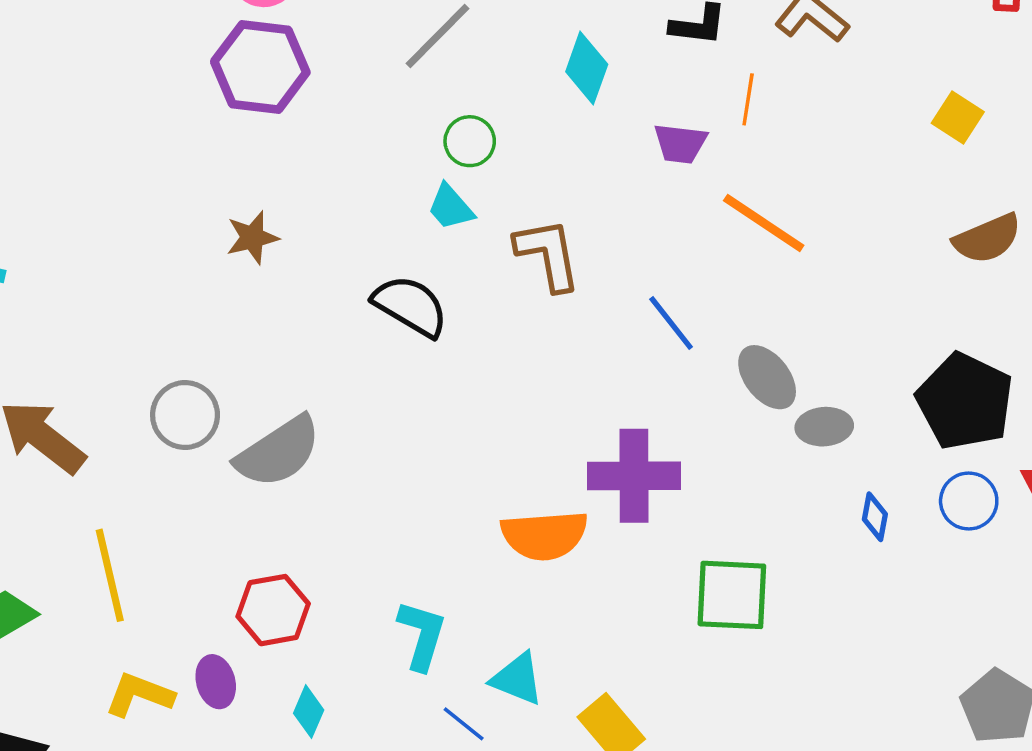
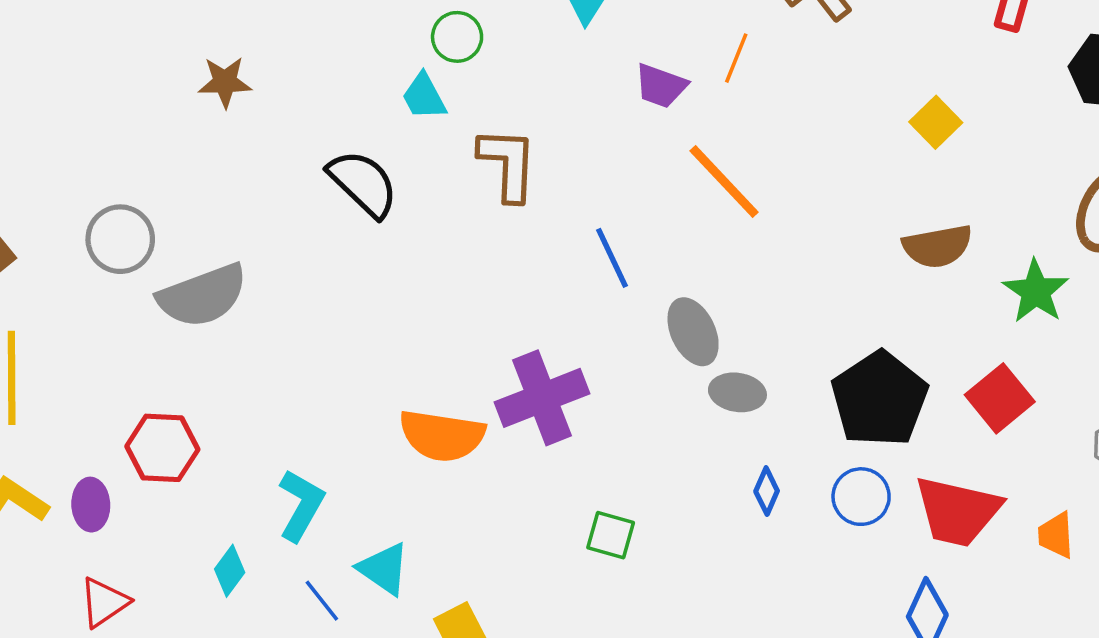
purple cross: (634, 476) -> (542, 398), turned -34
green square: (732, 595) -> (611, 535), size x0.6
cyan diamond: (309, 712) -> (230, 571), moved

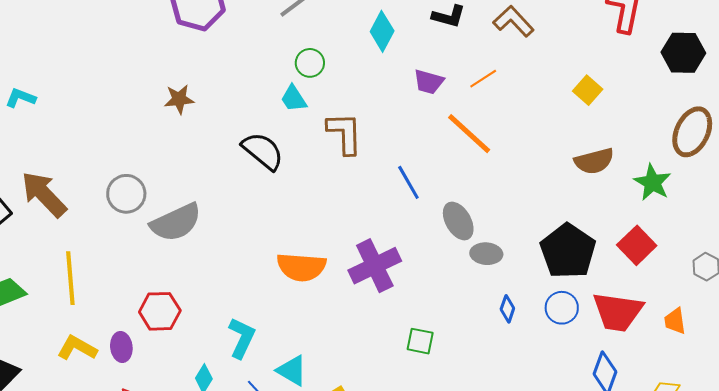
orange line: (736, 58) -> (483, 79), moved, turned 40
orange semicircle: (442, 436) -> (301, 267), moved

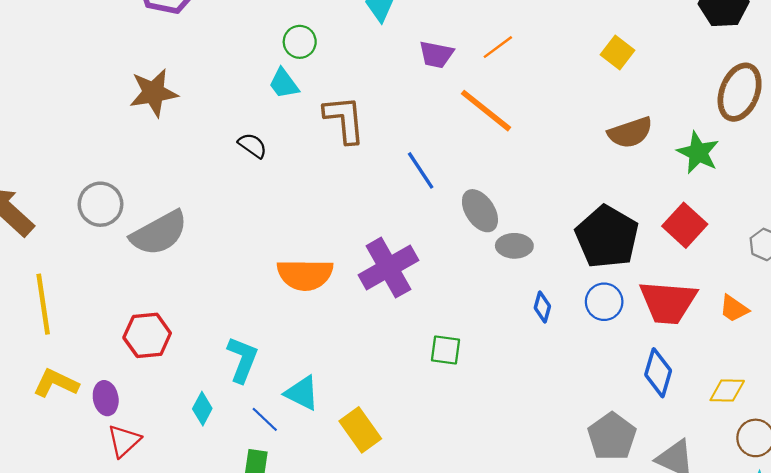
brown star: (179, 99) -> (154, 93), size x1.4
black semicircle: (263, 151) -> (253, 145), size x0.6
orange trapezoid: (675, 321) -> (734, 309), turned -44
purple ellipse: (121, 347) -> (106, 398), moved

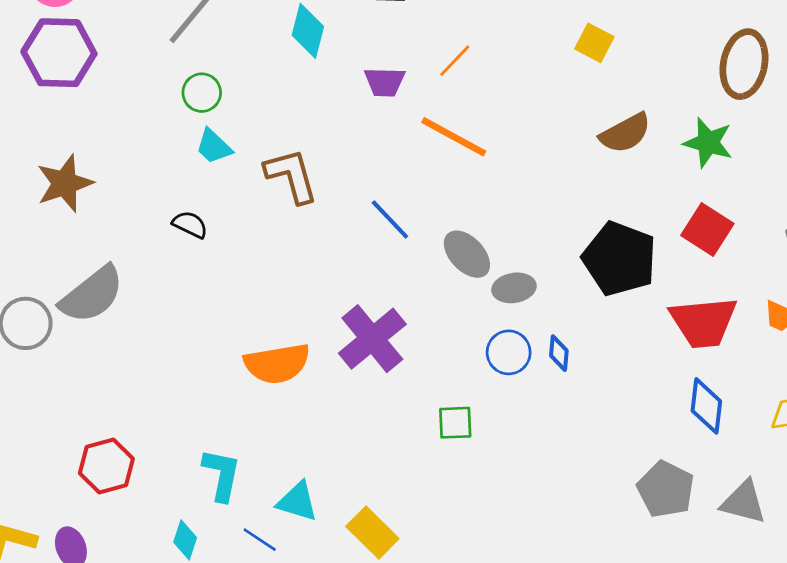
green circle: (300, 42) -> (202, 93), moved
gray semicircle: (159, 233) -> (92, 295), moved
blue circle: (604, 302) -> (509, 352), moved

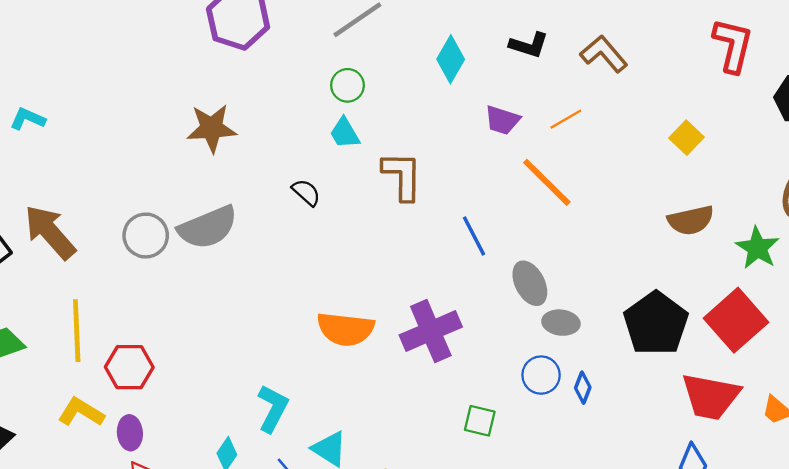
red square: (707, 229) -> (736, 320), size x1.4
red hexagon: (106, 466) -> (129, 367), moved

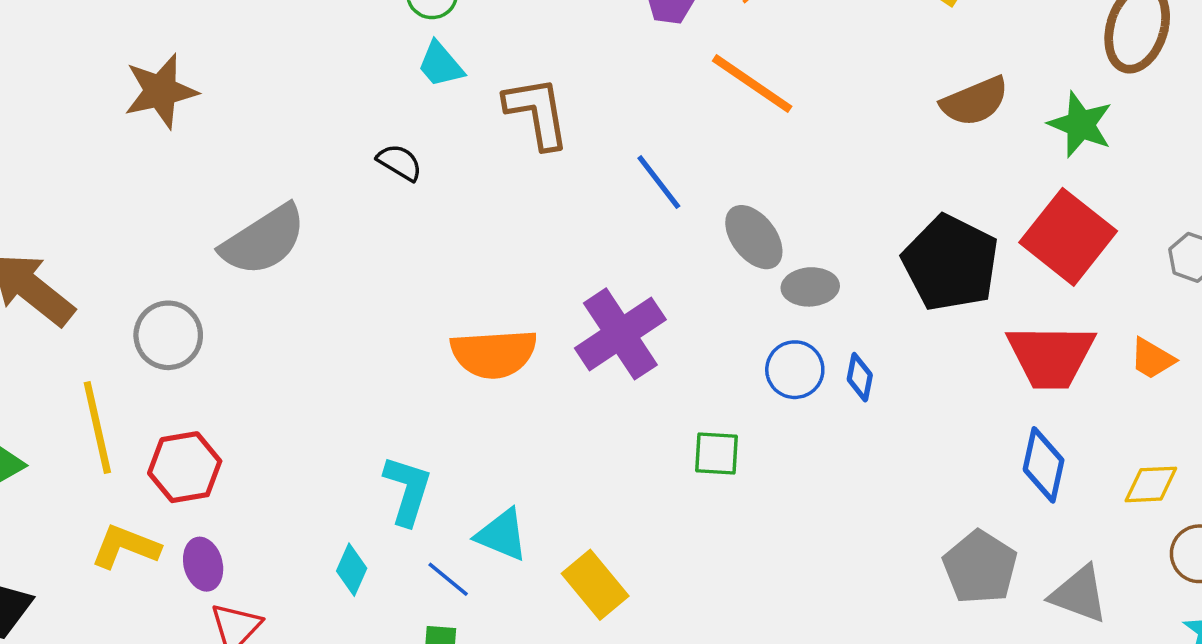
brown star: (212, 128) -> (161, 91), moved
gray circle: (146, 236) -> (168, 335), moved

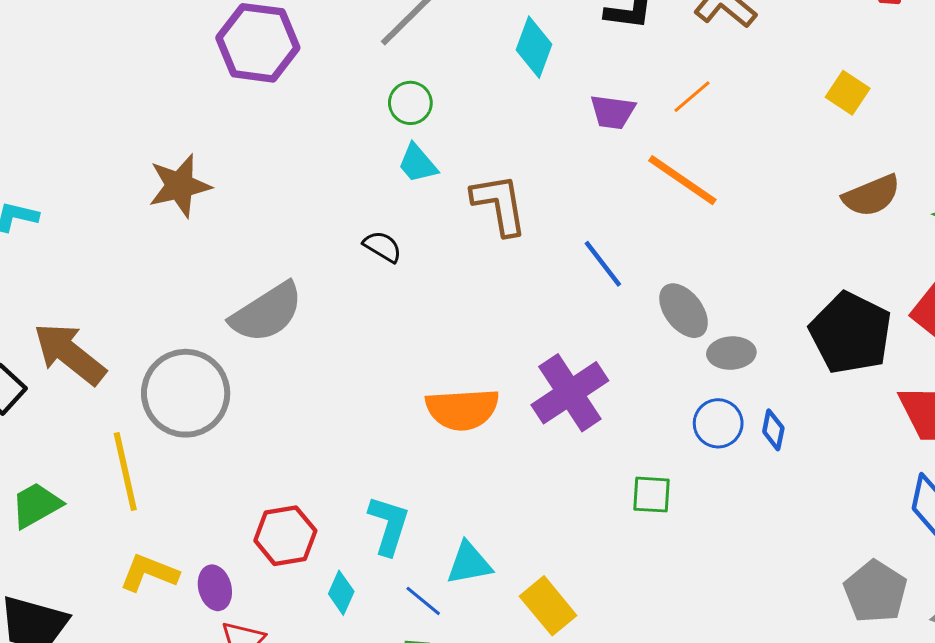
gray circle: (168, 335) -> (186, 393), size x1.5
red hexagon: (185, 467) -> (285, 536), moved
cyan triangle: (502, 535) -> (469, 563), turned -33

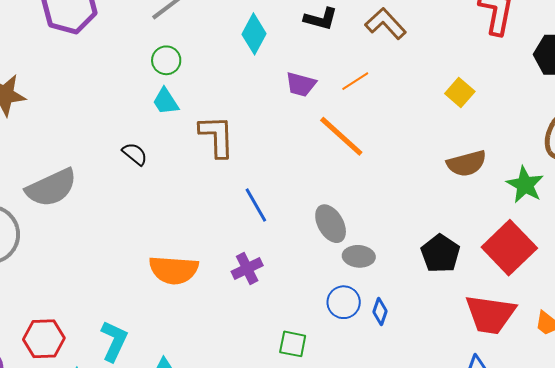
blue line: (603, 264) -> (256, 205), moved
black pentagon: (851, 333) -> (440, 254), size x0.7
purple cross: (570, 393) -> (247, 268), size x0.6

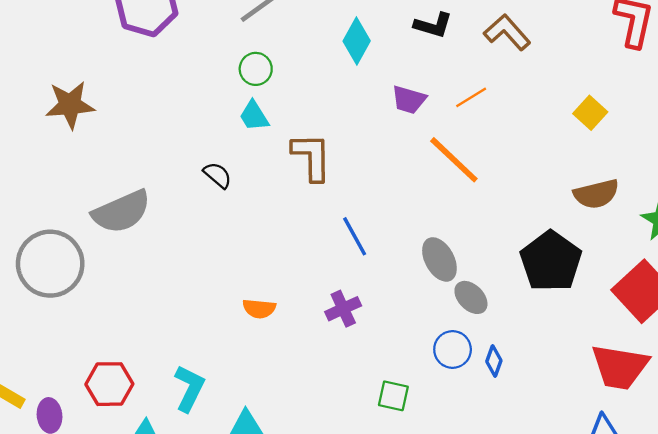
black pentagon: (440, 254) -> (551, 261), moved, size x1.4
gray ellipse: (359, 256) -> (471, 297), turned 40
orange semicircle: (174, 270) -> (259, 309), size x0.6

